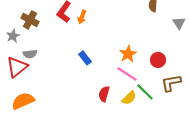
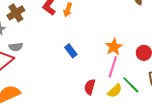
brown cross: (30, 20) -> (16, 13), turned 30
pink line: (127, 74) -> (113, 67), turned 75

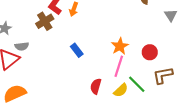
brown cross: (16, 13) -> (45, 21), moved

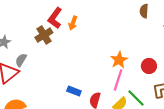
gray semicircle: (22, 46) -> (21, 60), turned 128
blue rectangle: (77, 50) -> (74, 91), moved, turned -32

